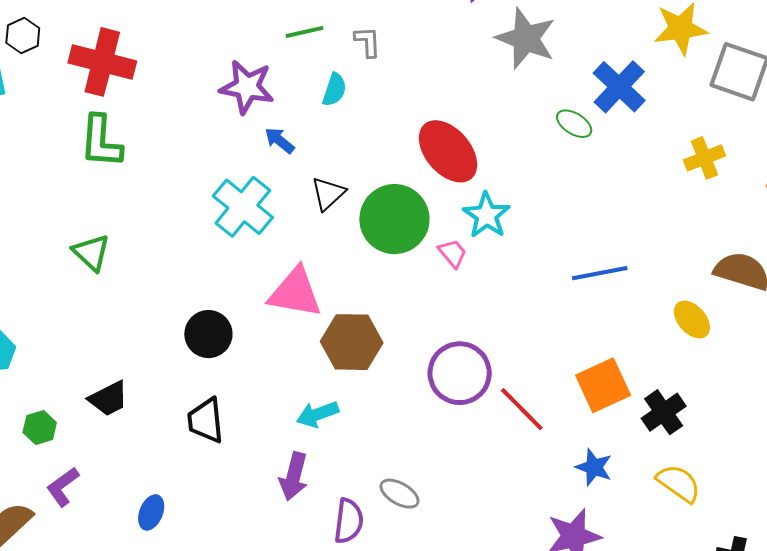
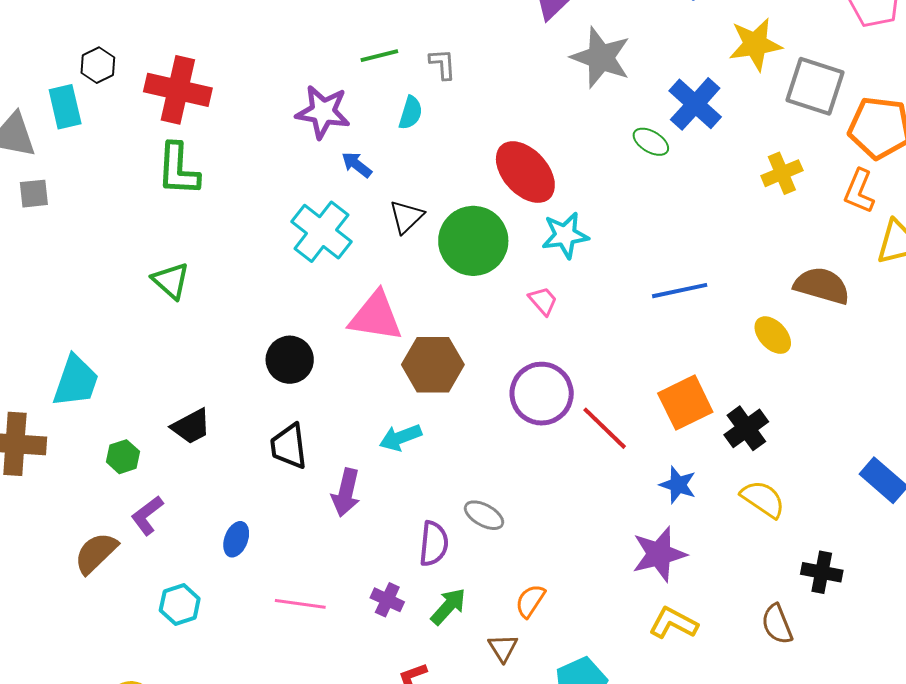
cyan star: (486, 215) -> (565, 235), turned 30
pink trapezoid: (453, 253) -> (543, 301), moved
purple arrow: (294, 476) -> (346, 493), moved

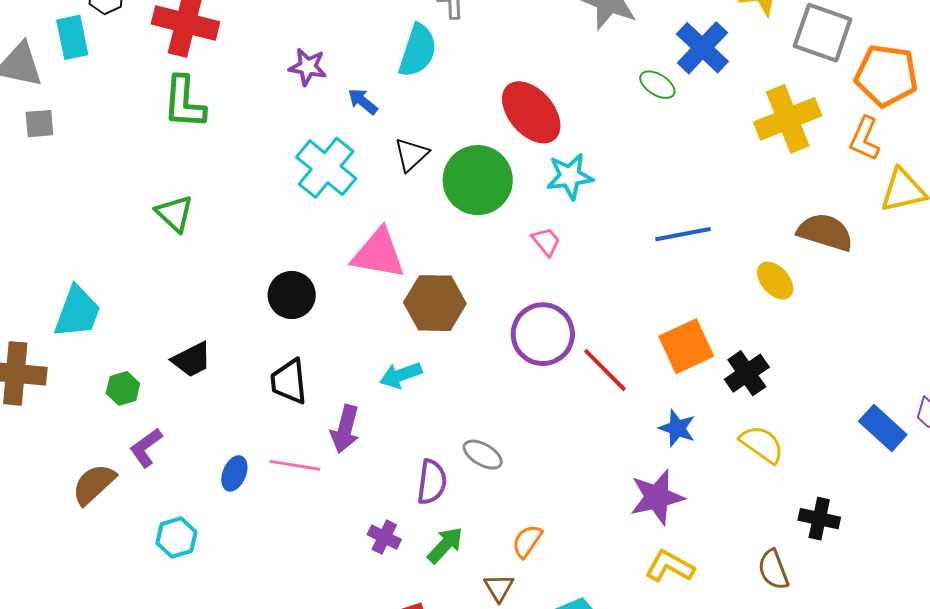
purple star: (323, 112) -> (308, 67), moved, size x0.7
cyan semicircle: (411, 113) -> (418, 51), size x1.6
yellow cross: (782, 173) -> (788, 119), size x1.6
pink line: (300, 604) -> (295, 465), moved

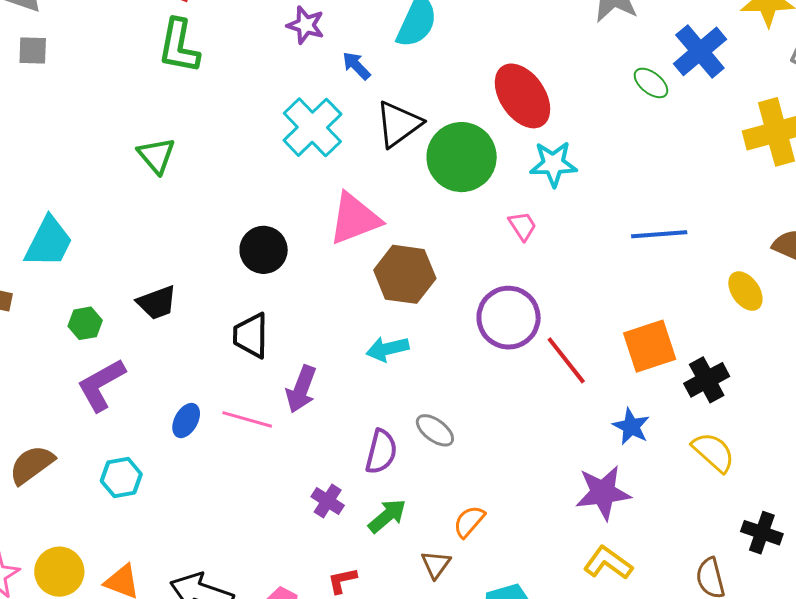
black triangle: (411, 154) -> (399, 124), size x1.4
pink triangle: (379, 254) -> (355, 219), turned -38
cyan arrow: (401, 375) -> (387, 349), moved
purple L-shape: (146, 448) -> (101, 385), size x1.4
brown semicircle: (94, 484) -> (32, 465), moved

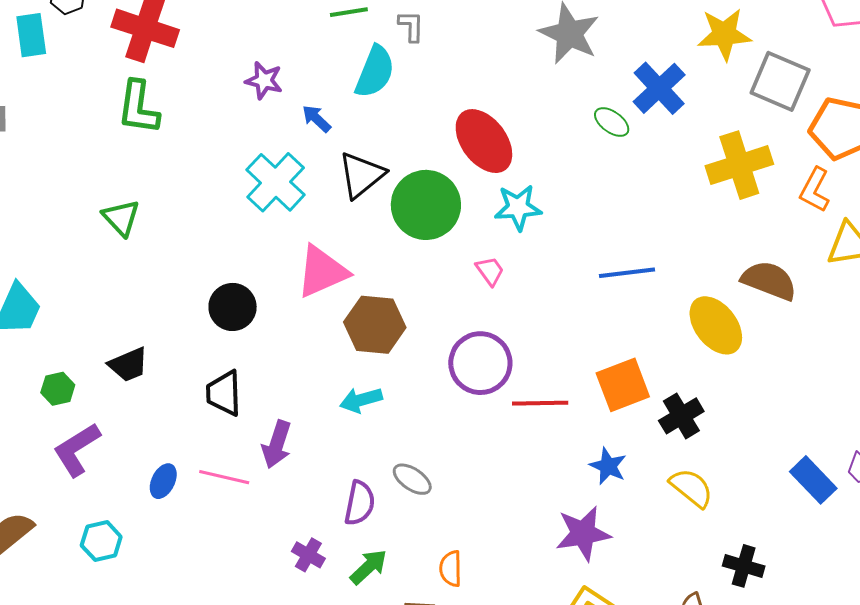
yellow ellipse: (745, 291) -> (716, 325), size x1.5
red line: (566, 360) -> (540, 403), turned -50
orange semicircle: (469, 521) -> (451, 569), turned -39

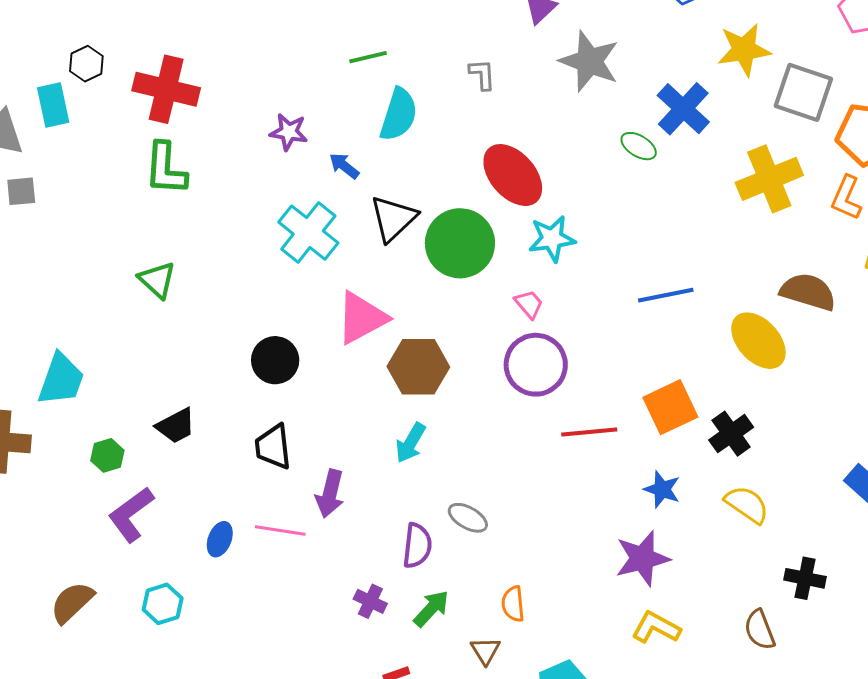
gray L-shape: (411, 26) -> (482, 74), moved
purple circle: (480, 363) -> (536, 365), moved
cyan arrow: (361, 400) -> (411, 443), turned -39

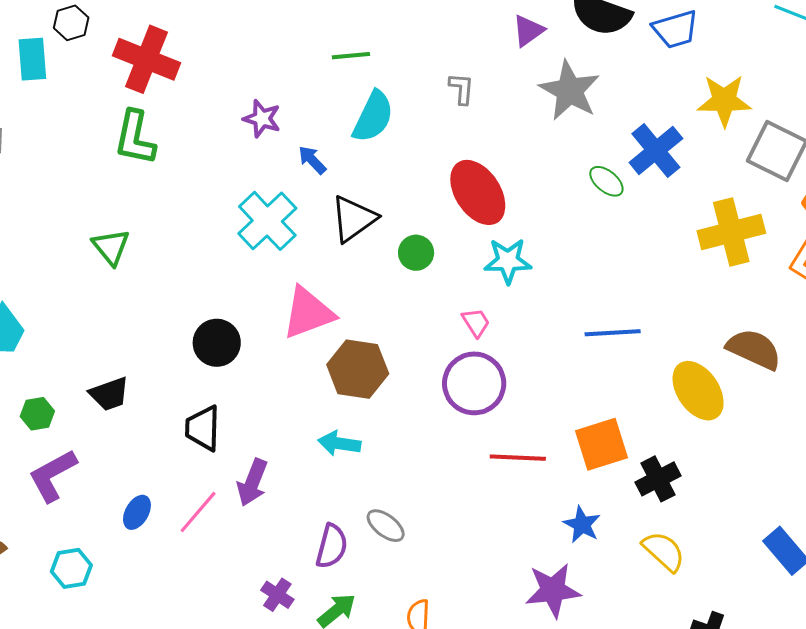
green circle: (460, 243) -> (416, 253), size x0.5
cyan arrow: (411, 443) -> (339, 443), turned 60
pink line: (280, 530) -> (198, 512), turned -66

